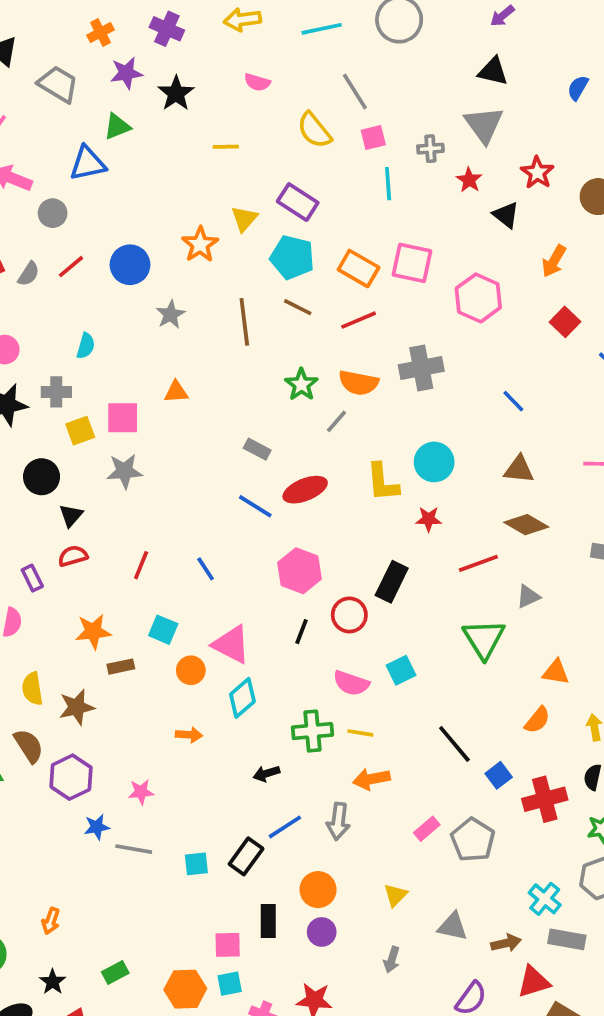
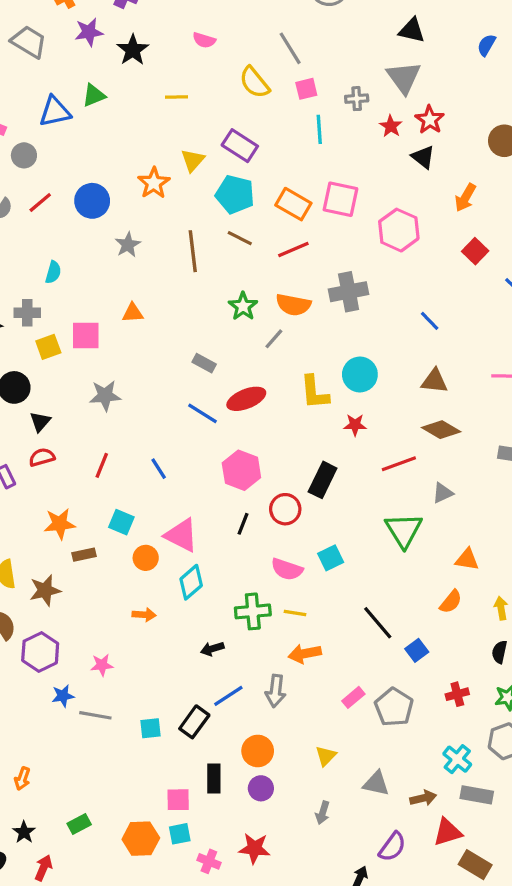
green triangle: (117, 127) -> (94, 95), moved
red star: (537, 173) -> (430, 120), moved
gray star: (124, 471) -> (105, 396), moved
red cross: (545, 799) -> (457, 694), moved, size x0.6

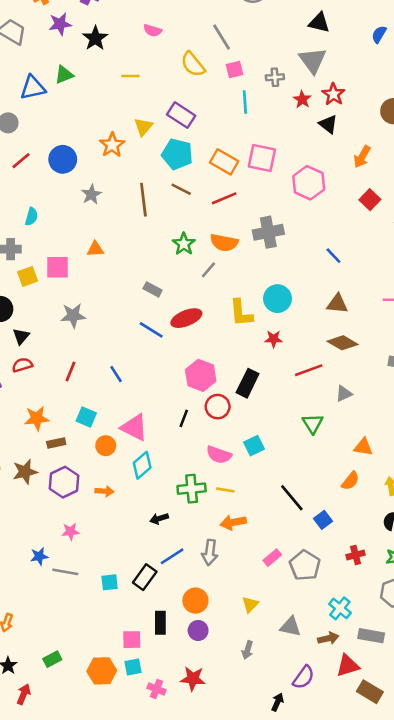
pink hexagon: (241, 470) -> (201, 375), moved
green triangle: (404, 530) -> (313, 424), size x0.7
purple hexagon: (40, 652) -> (64, 482), moved
cyan cross: (457, 759) -> (340, 608), moved

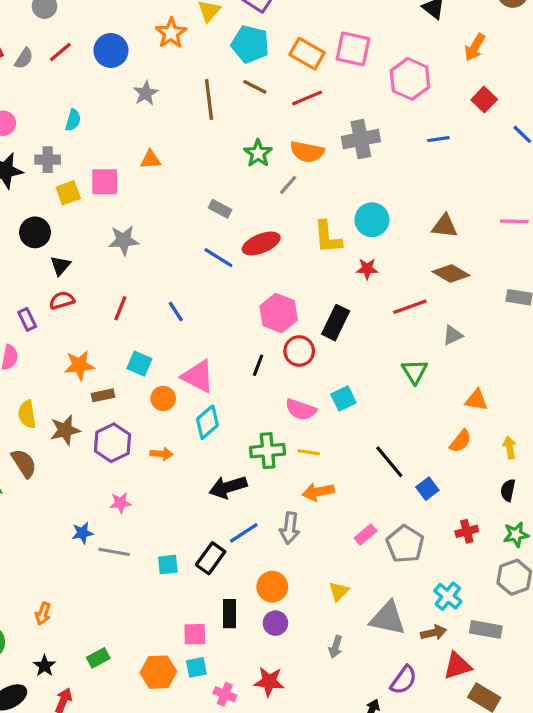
blue line: (333, 256) -> (438, 139), moved, turned -54
black arrow: (159, 519) -> (228, 487), size x1.6
gray triangle: (290, 627) -> (388, 618), size x1.4

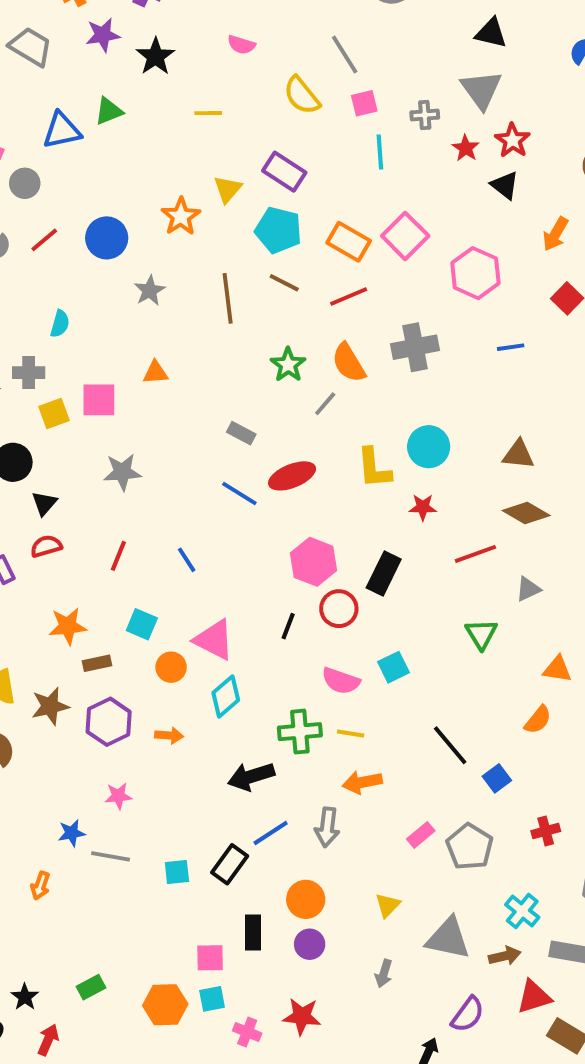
pink square: (353, 49) -> (405, 236), turned 33
orange semicircle: (307, 152) -> (349, 363), turned 48
orange arrow: (43, 614) -> (40, 886), moved

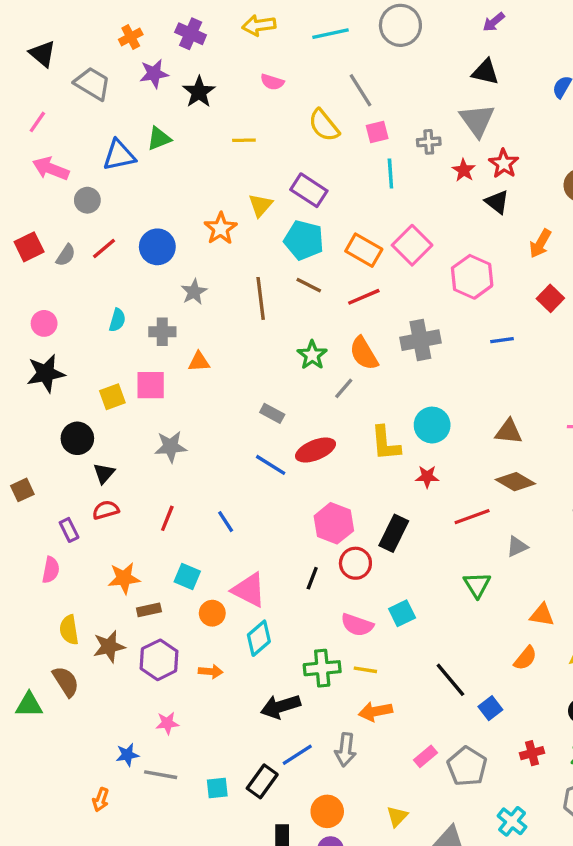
gray cross: (29, 373) -> (162, 332), moved

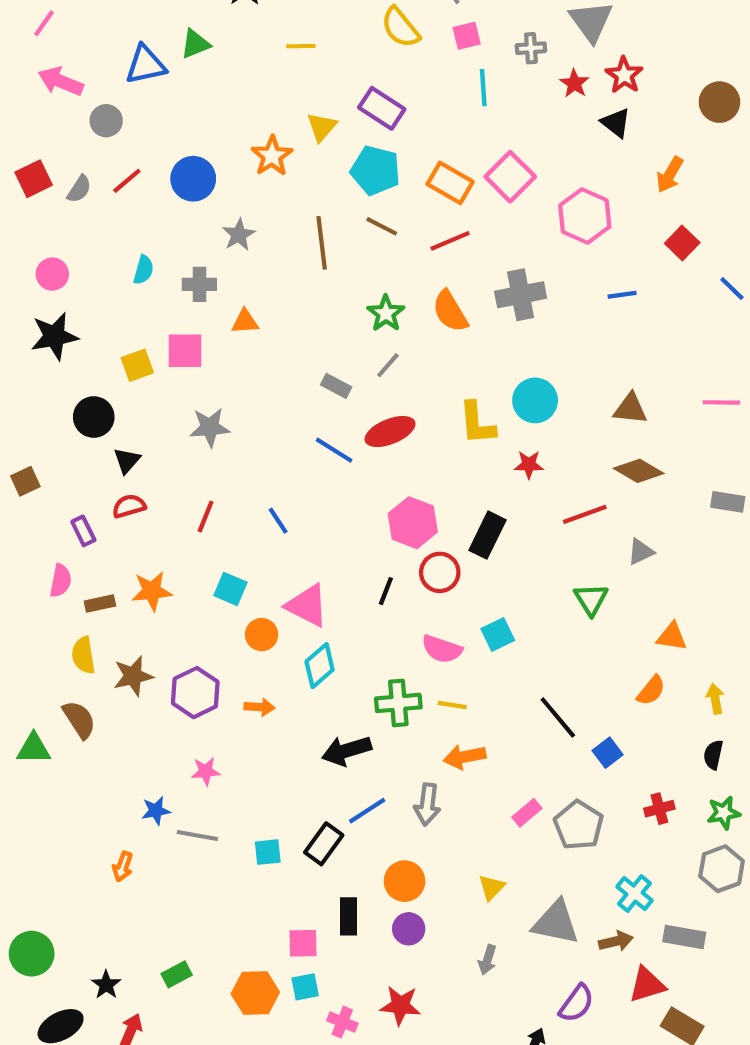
gray line: (344, 388) -> (388, 365), moved
brown rectangle: (149, 610) -> (100, 603), moved

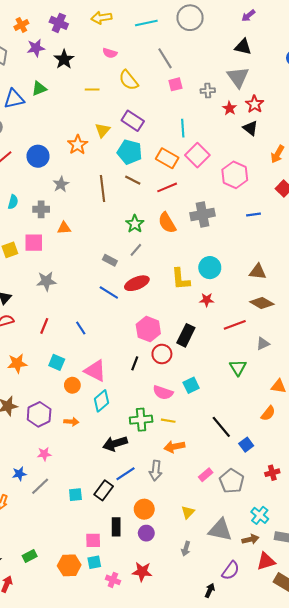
yellow semicircle: (400, 27) -> (129, 80), moved
cyan line: (483, 88) -> (183, 128), moved
gray line: (197, 836) -> (40, 486), turned -54

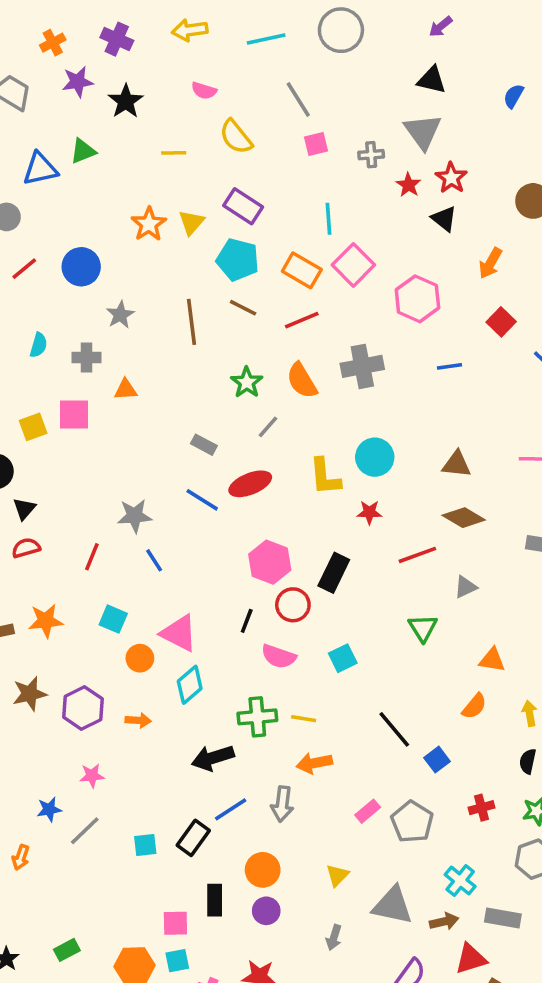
orange star: (78, 145) -> (149, 224), moved
gray line: (136, 250) -> (268, 427), moved
gray star: (46, 281) -> (135, 516), moved
pink semicircle: (163, 393) -> (279, 656), moved

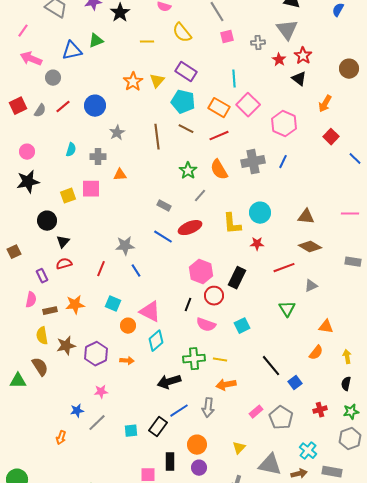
blue line: (449, 366) -> (283, 162), moved, turned -56

